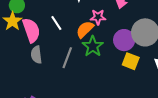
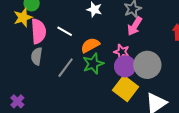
pink star: (98, 17) -> (122, 52), moved
white line: (56, 23) -> (65, 31), turned -42
yellow square: (131, 61) -> (126, 89), size x1.4

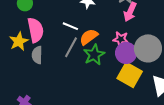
yellow star: (23, 17) -> (19, 41), moved
white line: (65, 31) -> (70, 26), moved
gray line: (66, 68) -> (71, 47), moved

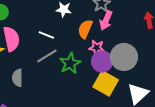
orange semicircle: (89, 37) -> (85, 29), moved, turned -30
gray line: (71, 47) -> (47, 56), turned 30
gray semicircle: (37, 55) -> (17, 78), moved

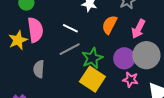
pink arrow: (106, 20) -> (138, 29), moved
pink star: (97, 48) -> (130, 80), moved
yellow square: (106, 83) -> (92, 79), moved

